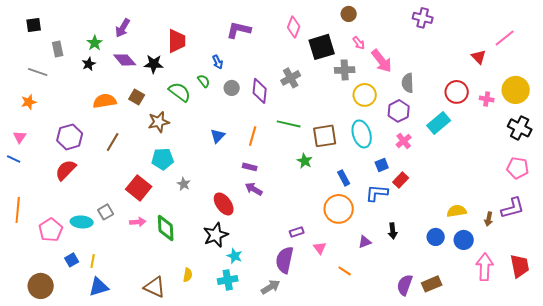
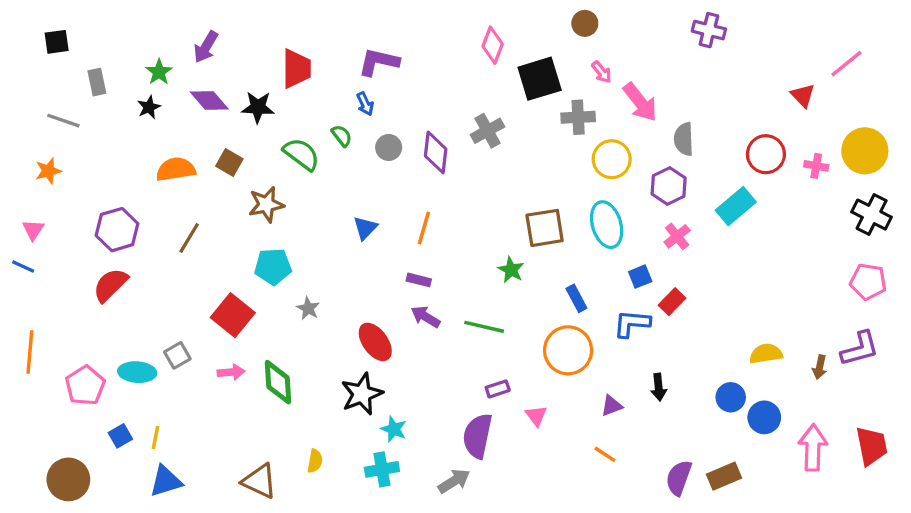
purple L-shape: (239, 30) -> (379, 62), moved
green line: (289, 124) -> (484, 327), moved
blue circle: (464, 240) -> (764, 417), moved
orange line: (345, 271) -> (605, 454), moved

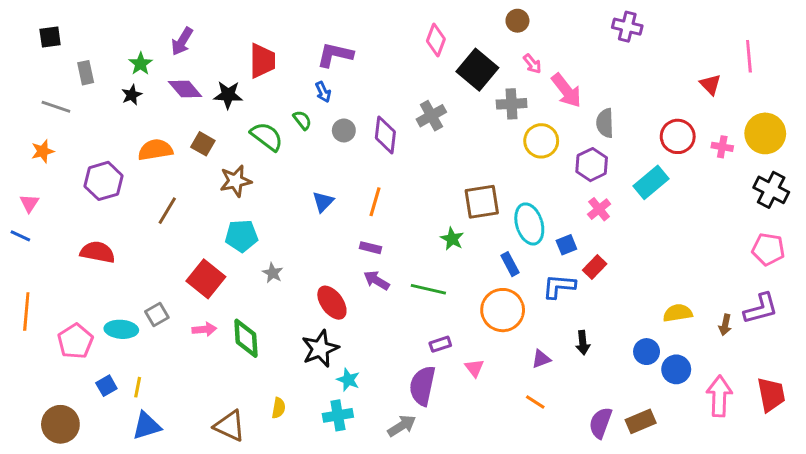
pink line: (846, 64) -> (749, 56), turned -56
black square: (540, 79) -> (477, 70), turned -33
cyan ellipse: (607, 225) -> (529, 224), moved
purple hexagon: (117, 230) -> (103, 181), moved
red semicircle: (110, 285) -> (98, 252), turned 56

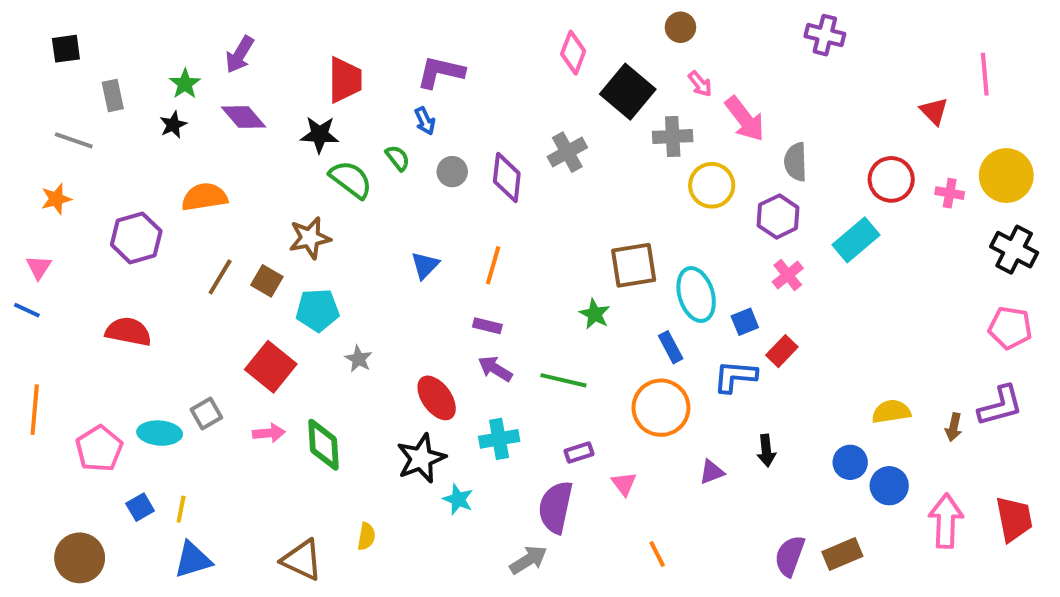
black star: (228, 95) -> (320, 135), moved
brown square: (203, 144) -> (267, 281), moved
orange line: (535, 402) -> (657, 554), moved, turned 30
cyan cross: (338, 415) -> (499, 439), moved

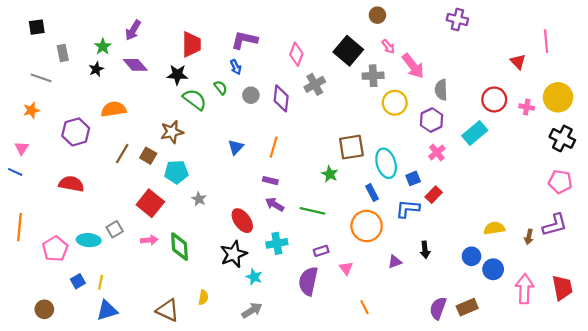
pink diamond: (573, 53) -> (296, 54), moved
brown circle: (80, 558) -> (44, 309), size x0.7
gray arrow: (528, 560) -> (252, 310), moved

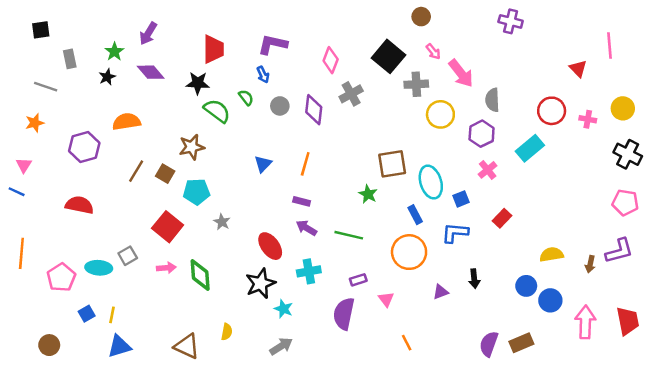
yellow circle: (558, 97) -> (623, 108), size x0.7
red rectangle: (434, 195) -> (502, 218), moved

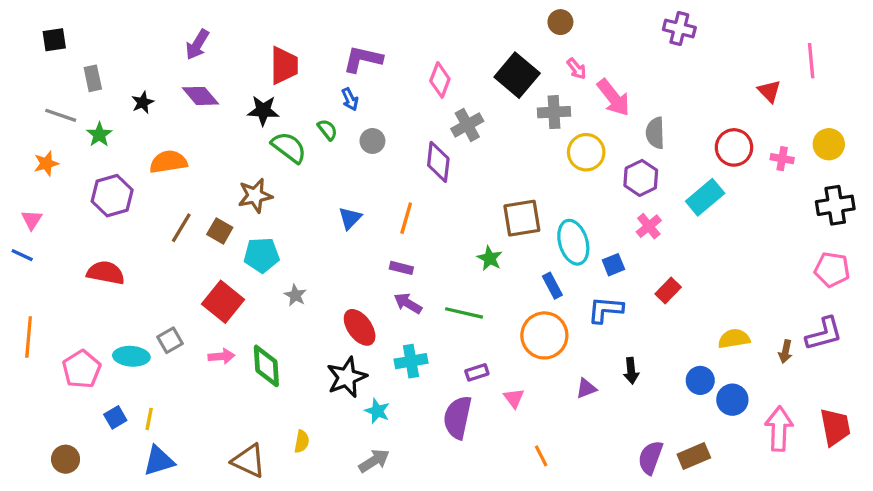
green star: (114, 52) -> (99, 135), moved
purple diamond: (314, 110) -> (438, 162), moved
black cross: (628, 154) -> (835, 205), turned -36

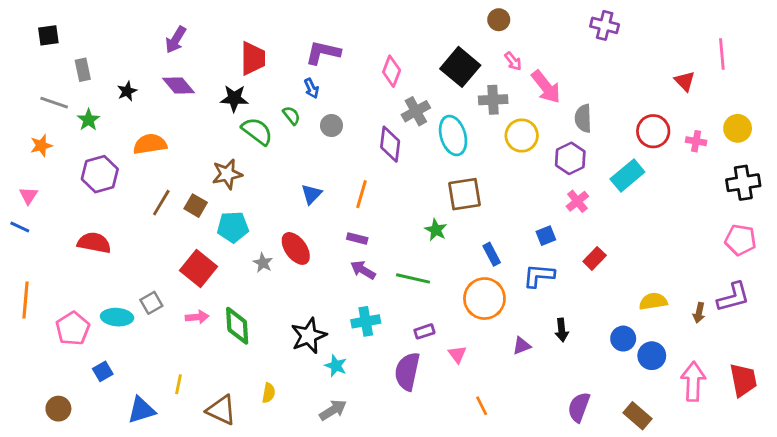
cyan ellipse: (573, 242) -> (453, 136), moved
red ellipse: (360, 327) -> (296, 248), moved
yellow line: (149, 419) -> (179, 384), moved
brown rectangle: (694, 456) -> (637, 416), moved, turned 64

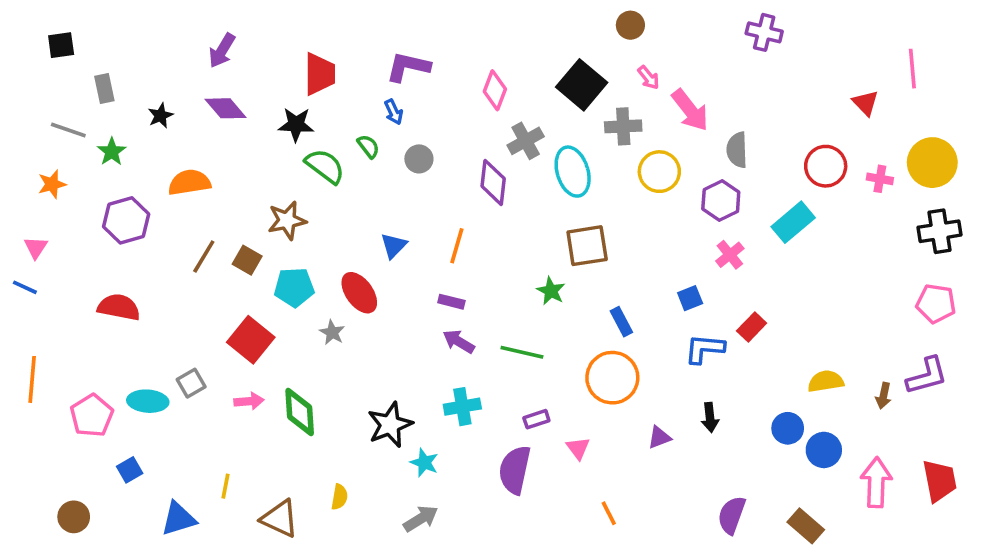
yellow circle: (738, 128) -> (932, 163), size x1.4
red ellipse: (296, 248) -> (359, 293), moved
blue L-shape: (539, 276) -> (705, 349), moved

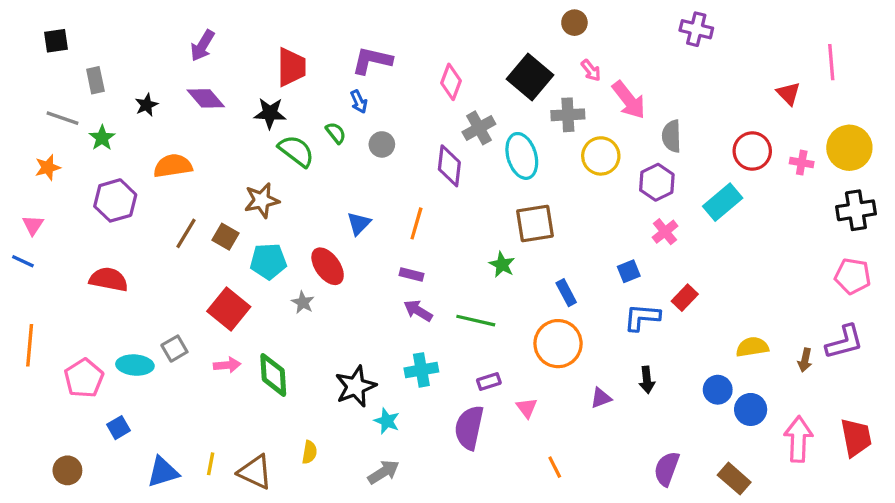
yellow line: (226, 486) -> (211, 464), moved

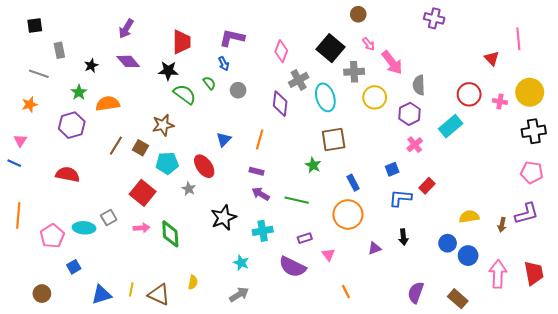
green star: (102, 138) -> (79, 92), moved
black star: (356, 386) -> (224, 218), moved
purple semicircle: (469, 428) -> (292, 267), turned -76

